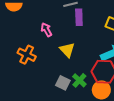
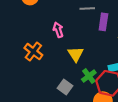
purple rectangle: (79, 17) -> (103, 22), moved
green cross: (79, 80) -> (89, 76), moved

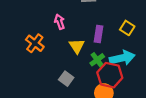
purple rectangle: (103, 22) -> (98, 34), moved
green cross: (89, 76) -> (97, 60), moved

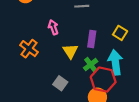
cyan arrow: (122, 58) -> (115, 62), turned -85

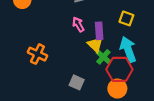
pink arrow: (53, 27) -> (78, 24), moved
yellow triangle: (70, 51) -> (95, 45), moved

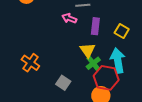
pink arrow: (78, 24) -> (69, 18), moved, turned -48
purple rectangle: (99, 31) -> (95, 26), moved
orange cross: (37, 54) -> (30, 63), moved

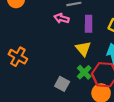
orange cross: (30, 63) -> (18, 57), moved
green cross: (93, 63) -> (84, 72), moved

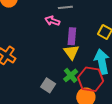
purple rectangle: (89, 24) -> (72, 36), moved

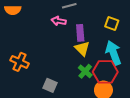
gray square: (48, 85) -> (50, 85), moved

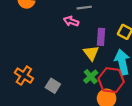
purple rectangle: (80, 33) -> (101, 37), moved
orange cross: (20, 62) -> (24, 76), moved

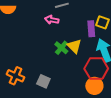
purple rectangle: (101, 37) -> (91, 29), moved
green cross: (91, 77) -> (61, 48), moved

